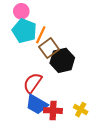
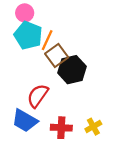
blue trapezoid: (37, 104) -> (25, 121), moved
yellow cross: (81, 110) -> (93, 127), turned 32

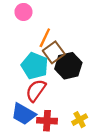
cyan pentagon: (28, 35) -> (35, 66), moved
yellow cross: (93, 127) -> (80, 120), moved
red cross: (61, 128) -> (47, 121), moved

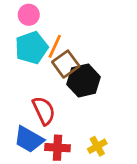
cyan pentagon: (35, 66) -> (31, 48), moved, turned 30
red semicircle: (36, 90) -> (44, 111), turned 120

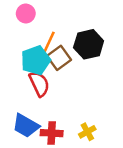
cyan pentagon: (31, 48) -> (36, 60), moved
black hexagon: (84, 81) -> (89, 44), moved
red semicircle: (44, 111) -> (39, 84), moved

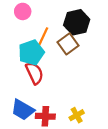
black hexagon: (89, 44) -> (77, 22), moved
brown square: (59, 58) -> (68, 44), moved

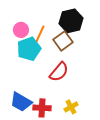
pink circle: (23, 11) -> (21, 30), moved
red semicircle: (35, 73) -> (59, 72), moved, turned 65

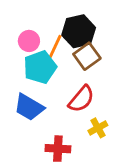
black hexagon: (71, 21) -> (79, 31), moved
blue trapezoid: (21, 102) -> (29, 107), moved
yellow cross: (71, 107) -> (98, 128), moved

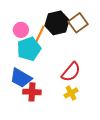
brown square: (87, 56) -> (78, 23), moved
red semicircle: (81, 99) -> (71, 72), moved
red cross: (58, 149) -> (32, 92), moved

